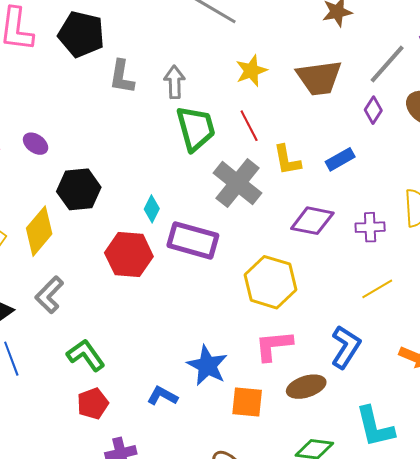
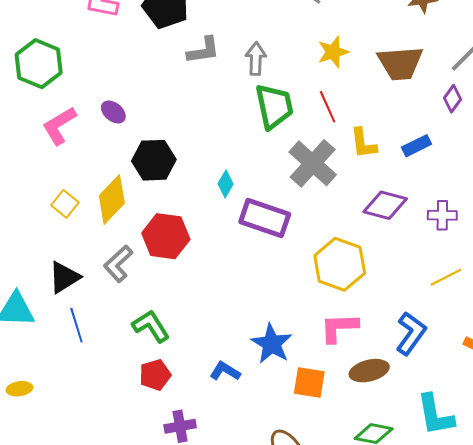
gray L-shape: (122, 77) -> (203, 50), turned -111
red hexagon: (129, 255) -> (166, 236), moved

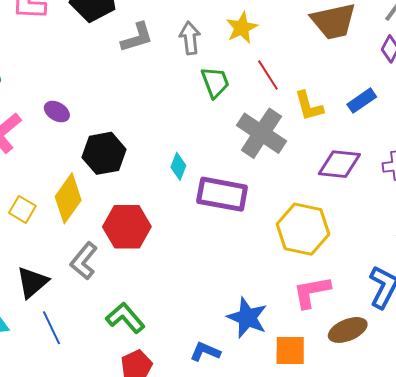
yellow star: (333, 52) -> (242, 28), moved
green trapezoid: (274, 106) -> (215, 82), size x0.7

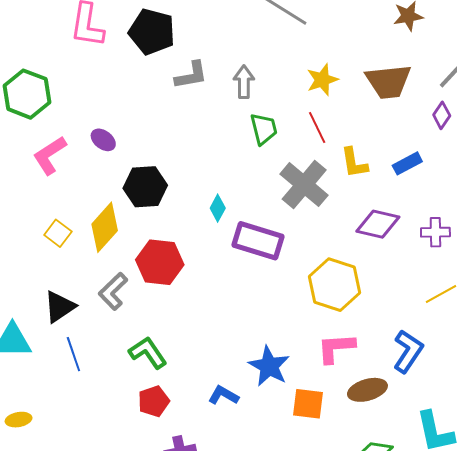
yellow star: (242, 28) -> (322, 80), moved

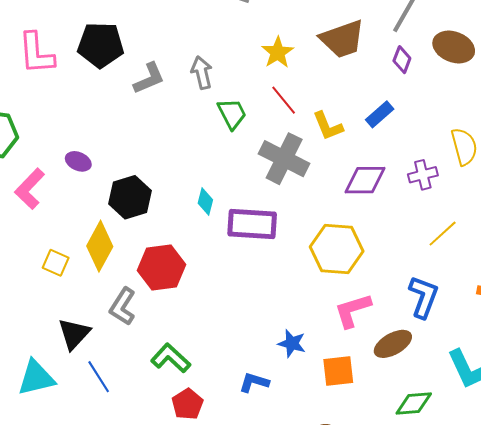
blue star: (269, 366) -> (292, 343), size x0.7

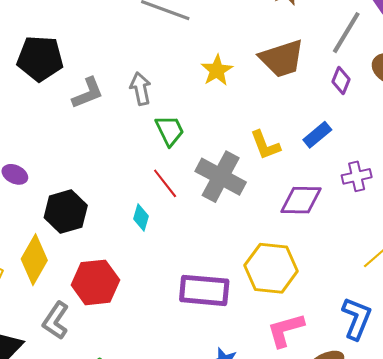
red line: (284, 100) -> (165, 183), moved
purple cross: (423, 175) -> (357, 176), moved
purple rectangle: (252, 224) -> (204, 290), moved

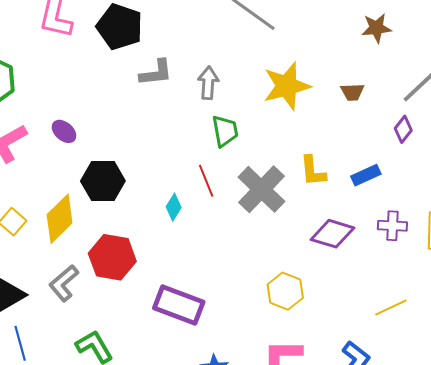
brown trapezoid: (282, 58) -> (352, 92), size x0.5
yellow star: (217, 70) -> (287, 86), size x1.5
yellow hexagon: (271, 268) -> (285, 291), size x0.7
purple rectangle: (204, 290) -> (179, 305), moved

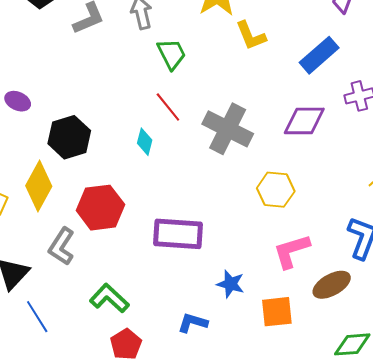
yellow L-shape: (313, 171) -> (251, 36), moved
blue rectangle: (366, 175) -> (319, 55), size x1.4
gray cross: (261, 189) -> (228, 129), moved

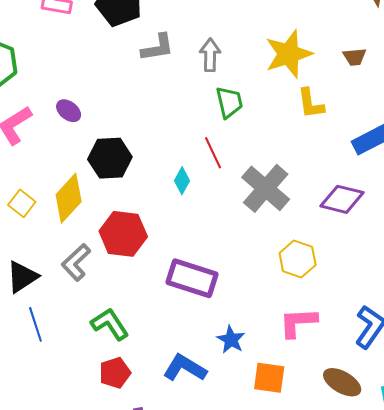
brown ellipse: (332, 285) -> (342, 382), moved, turned 45
blue L-shape: (193, 323) -> (185, 368), size x1.4

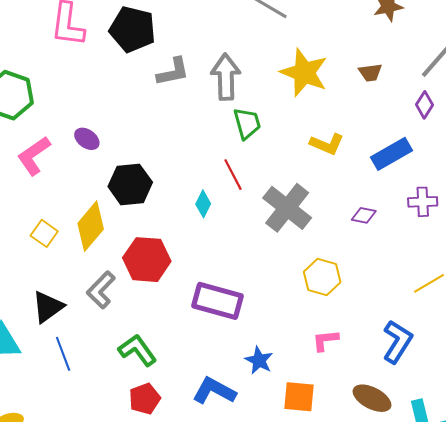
yellow star: (289, 54) -> (304, 73), turned -30
gray arrow: (210, 55) -> (226, 77), size x1.4
yellow L-shape: (311, 104) -> (327, 144), moved, turned -56
purple diamond: (342, 199) -> (364, 215), size x0.6
pink L-shape: (298, 322) -> (325, 340), size x0.7

